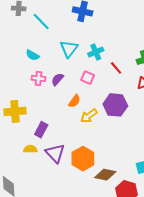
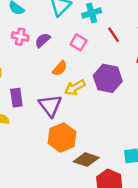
purple rectangle: (41, 130) -> (16, 98), turned -42
purple triangle: (55, 153) -> (50, 105), moved

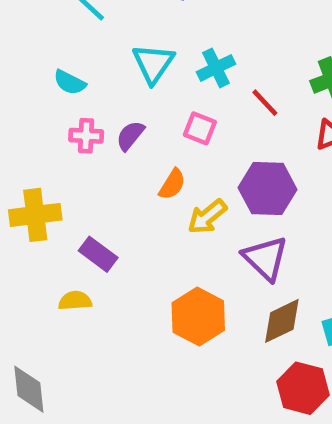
purple rectangle: (16, 98) -> (98, 254), turned -36
purple triangle: (50, 105) -> (265, 258), moved
brown diamond: (86, 160) -> (282, 321), moved, turned -35

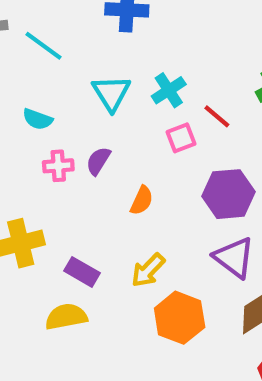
pink square: (200, 128) -> (181, 138), moved, turned -36
yellow arrow: (207, 217) -> (148, 270), moved
yellow semicircle: (75, 301) -> (66, 317), size x1.4

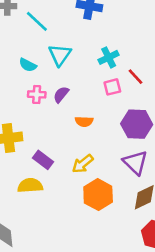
cyan triangle: (111, 93) -> (60, 55), moved
orange semicircle: (142, 200) -> (84, 121), turned 60

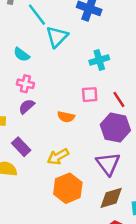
cyan triangle: (60, 55) -> (57, 37), moved
red line: (135, 77) -> (119, 99), moved
pink square: (112, 87) -> (90, 95), moved
purple semicircle: (61, 95) -> (27, 106), moved

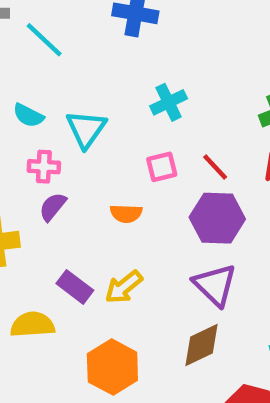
cyan triangle: (57, 37) -> (86, 129), moved
purple rectangle: (21, 147) -> (75, 287), moved
orange hexagon: (68, 188) -> (112, 367), moved
brown diamond: (111, 198) -> (202, 345), moved

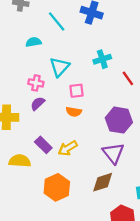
cyan line: (44, 40) -> (57, 21), moved
cyan semicircle: (28, 115) -> (34, 42), moved, turned 136
pink square: (162, 167) -> (77, 91), moved
red line: (215, 167) -> (128, 78), moved

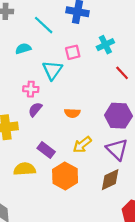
cyan cross: (102, 59) -> (105, 45), moved
pink square: (77, 91) -> (73, 52), moved
yellow arrow: (68, 148) -> (82, 145), moved
orange hexagon: (57, 187) -> (65, 176), moved

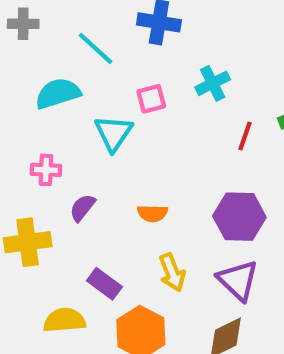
cyan semicircle: (23, 49) -> (58, 93), size x1.5
red line: (122, 73) -> (245, 136), turned 63
pink cross: (31, 89) -> (46, 170), moved
yellow arrow: (82, 145) -> (172, 272), turned -72

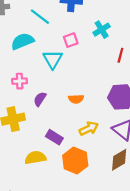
yellow arrow: (172, 272) -> (89, 129), turned -90

